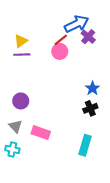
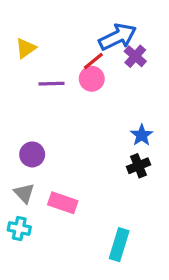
yellow triangle: (21, 41) -> (26, 48), moved
purple line: (22, 55) -> (51, 84), moved
cyan rectangle: (85, 145) -> (119, 245), moved

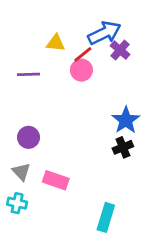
yellow triangle: (26, 48) -> (56, 43), moved, turned 42
purple line: (51, 84) -> (29, 74), moved
blue star: (142, 135) -> (126, 120), size x1.4

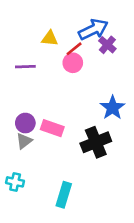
black cross: (123, 147) -> (96, 142), moved, size x1.6
gray triangle: (21, 172) -> (24, 141), moved, turned 36
pink rectangle: (56, 180) -> (52, 128), moved
cyan rectangle: (106, 217) -> (64, 195), moved

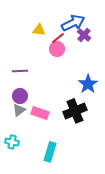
purple line: (25, 67) -> (20, 71), moved
pink rectangle: (52, 128) -> (40, 113), moved

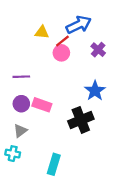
purple cross: (84, 35) -> (98, 50), moved
gray triangle: (19, 110) -> (20, 131), moved
pink rectangle: (40, 113) -> (42, 105), moved

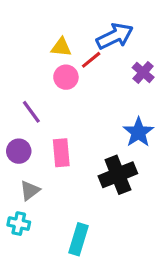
pink circle: (61, 53) -> (66, 77), moved
purple line: (21, 77) -> (31, 112), turned 56
purple circle: (21, 104) -> (19, 151), moved
pink rectangle: (42, 105) -> (61, 153), turned 66

